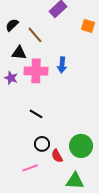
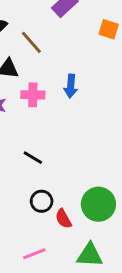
pink cross: (36, 71) -> (33, 95), size x0.7
pink line: (30, 168) -> (34, 254), moved

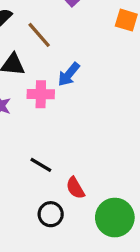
blue arrow: (71, 86) -> (69, 74), moved, turned 35
red semicircle: (63, 219) -> (75, 188), moved

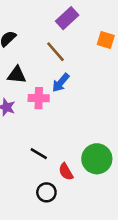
brown line: (39, 35) -> (56, 52), moved
green circle: (115, 218) -> (97, 159), moved

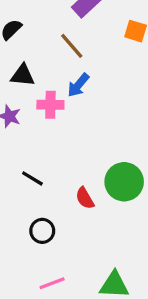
black line: (39, 154) -> (32, 178), moved
black circle: (46, 192) -> (42, 231), moved

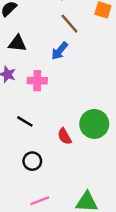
brown line: (72, 46) -> (69, 24), moved
pink cross: (50, 105) -> (37, 81), moved

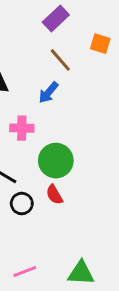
green circle: (94, 124) -> (56, 161), moved
black circle: (32, 161) -> (22, 204), moved

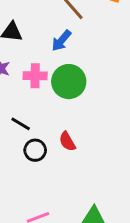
green circle: (56, 161) -> (69, 82), moved

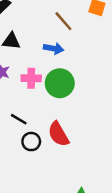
blue arrow: (61, 41) -> (54, 48), turned -120
red semicircle: (67, 141) -> (58, 134), size x1.5

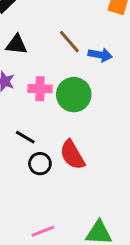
brown line: (63, 21) -> (69, 42), moved
blue arrow: (54, 48) -> (100, 55), moved

